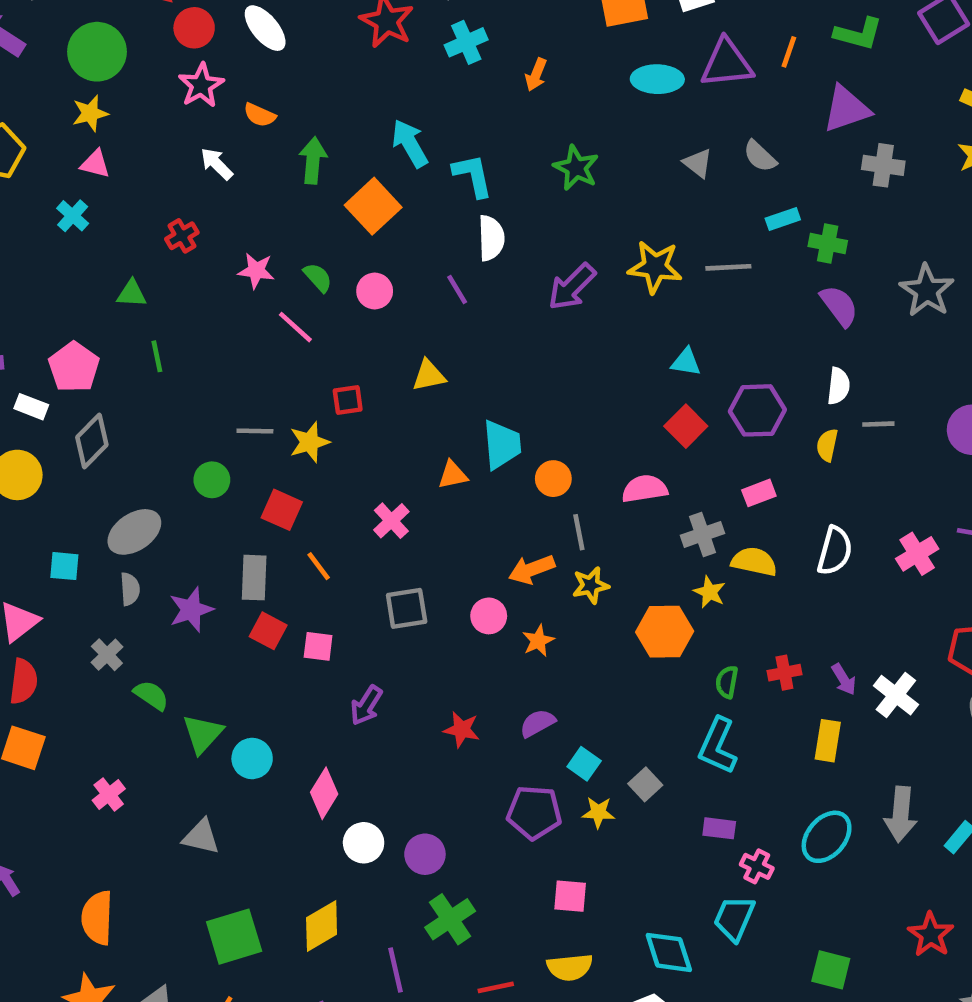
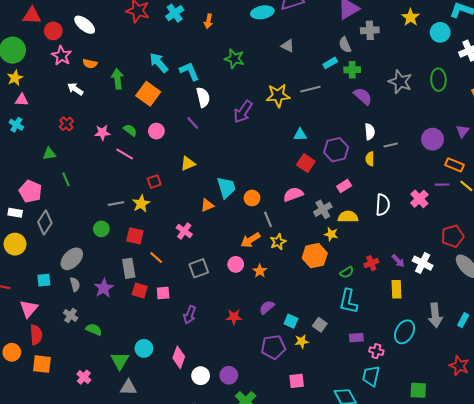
gray semicircle: (760, 156) -> (345, 45), moved, turned 35
green semicircle: (727, 682) -> (347, 272), turned -120
green triangle: (203, 734) -> (120, 361), moved

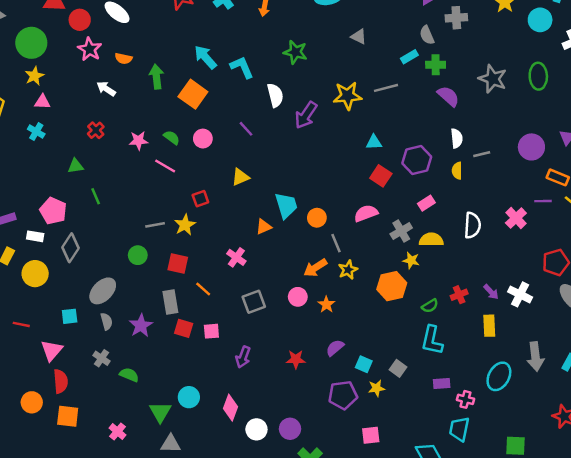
white semicircle: (203, 97) -> (275, 95), moved

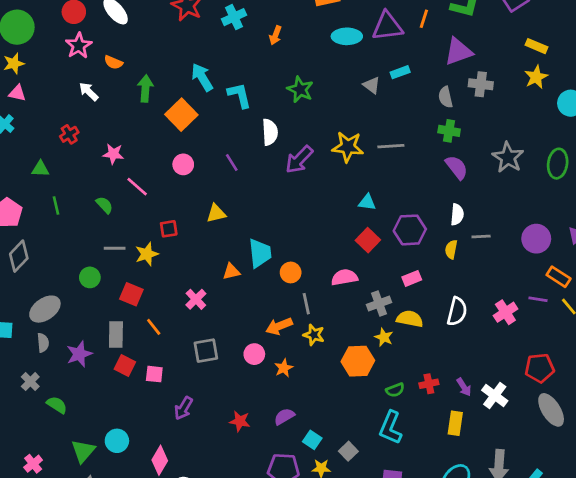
cyan rectangle: (409, 57) -> (400, 72), moved
green semicircle: (172, 138) -> (104, 205), moved
yellow star: (348, 270) -> (314, 335), turned 30

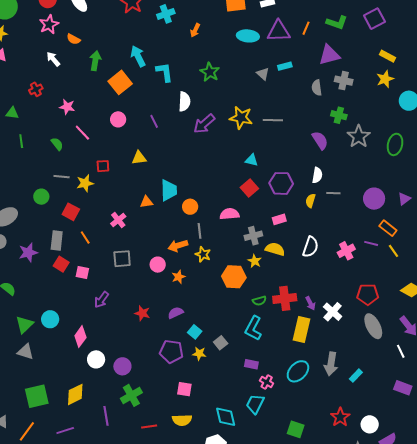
green cross: (449, 131) -> (339, 115), moved
red cross: (429, 384) -> (285, 298), size x1.6
yellow rectangle: (455, 423) -> (301, 329), size x1.4

